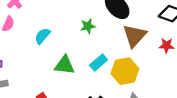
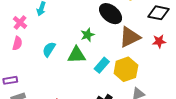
brown triangle: (135, 36) -> (130, 37), turned 30
green triangle: (65, 65) -> (77, 55), moved

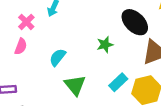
green triangle: (77, 55) -> (75, 85), moved, turned 48

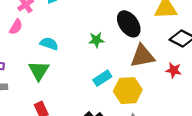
cyan semicircle: (58, 57) -> (49, 44), turned 60
green triangle: (75, 85) -> (39, 71), moved

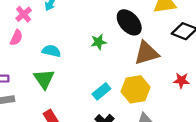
red star: (174, 70) -> (181, 80), moved
cyan rectangle: (102, 78) -> (101, 91), moved

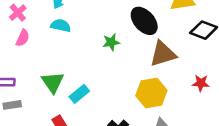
pink cross: (24, 14) -> (18, 13), moved
cyan semicircle: (51, 51) -> (61, 25), moved
cyan rectangle: (101, 91) -> (79, 94), moved

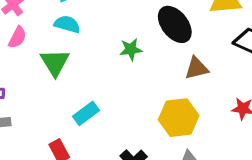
brown triangle: (163, 54) -> (196, 68), size x0.7
green triangle: (53, 82) -> (55, 63), moved

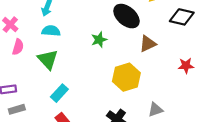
cyan rectangle: (86, 113) -> (59, 93), moved
yellow hexagon: (179, 118) -> (126, 77), moved

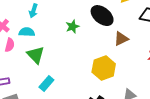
cyan semicircle: (51, 31) -> (27, 32), moved
green star: (99, 40) -> (72, 27), moved

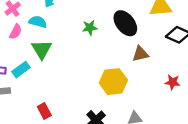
cyan rectangle: (46, 84) -> (21, 70), moved

